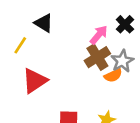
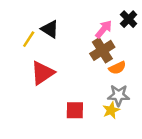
black triangle: (44, 23) -> (50, 29), moved
gray star: (122, 61) -> (119, 95), moved, turned 30

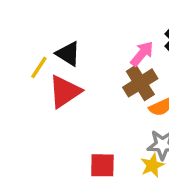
red triangle: (42, 73) -> (65, 92), moved

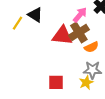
red triangle: (65, 92) -> (62, 36), moved, turned 40

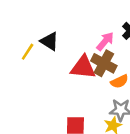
brown cross: (79, 32) -> (104, 63), turned -30

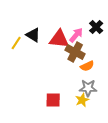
red triangle: (83, 67) -> (59, 39), moved

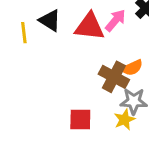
yellow line: (16, 43) -> (24, 33), turned -40
brown cross: (75, 52) -> (114, 77), moved

